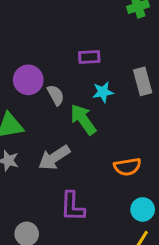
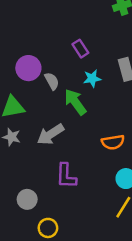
purple rectangle: (89, 57) -> (80, 49), turned 60

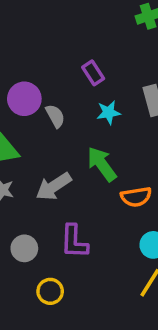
green arrow: (75, 102) -> (102, 164), moved
gray circle: (27, 199) -> (24, 248), moved
yellow circle: (48, 228) -> (50, 291), moved

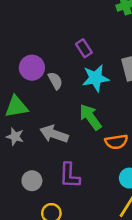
cyan star: (109, 113) -> (96, 78), size x1.5
gray arrow: (54, 186) -> (54, 134), turned 52

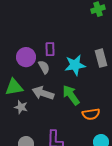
purple rectangle: (84, 48) -> (50, 49), moved, turned 32
gray arrow: (54, 134) -> (43, 93), moved
gray star: (15, 137) -> (21, 107), moved

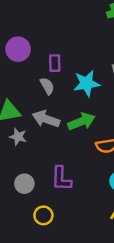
purple circle: (26, 57) -> (18, 49), moved
green arrow: (71, 95) -> (81, 121), turned 105

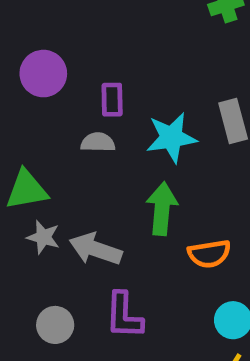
gray semicircle: (47, 86) -> (98, 142), turned -60
gray arrow: (46, 119) -> (95, 249), moved
green arrow: (81, 121) -> (162, 209), turned -64

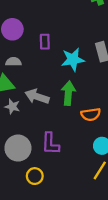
gray semicircle: (98, 142) -> (13, 62), moved
gray arrow: (95, 249) -> (37, 97), moved
gray circle: (55, 325) -> (18, 148), size x1.5

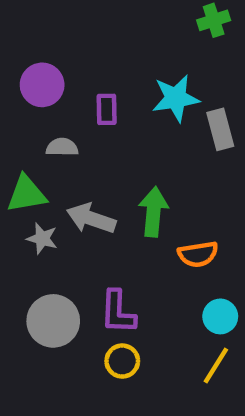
cyan star: (73, 60) -> (176, 98), moved
gray semicircle: (13, 62) -> (62, 147), moved
yellow circle: (35, 176) -> (122, 361), moved

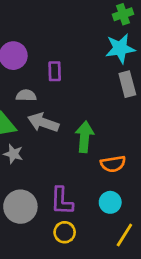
cyan star: (176, 98) -> (120, 48), moved
gray arrow: (91, 218) -> (43, 123), moved
cyan circle: (220, 316) -> (110, 202), moved

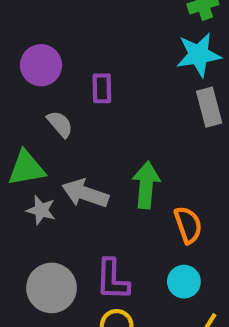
gray semicircle: (26, 95) -> (60, 124), turned 48
gray arrow: (43, 123) -> (85, 193), moved
orange semicircle: (113, 164) -> (188, 225), turned -100

